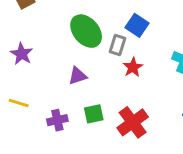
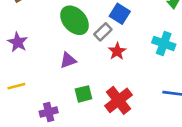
gray rectangle: (118, 45) -> (103, 32), turned 30
yellow line: (19, 103) -> (16, 86), turned -30
purple cross: (57, 120) -> (49, 112), moved

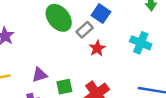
purple triangle: (68, 60) -> (40, 75), moved

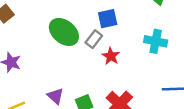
blue square: (101, 14) -> (108, 19), turned -36
purple triangle: (40, 75) -> (56, 96), turned -49

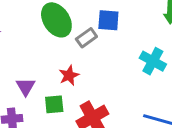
red star: (111, 56) -> (69, 75), moved

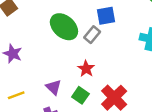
green square: (54, 104) -> (80, 95), turned -35

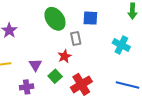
gray rectangle: (92, 35) -> (76, 38), moved, turned -64

